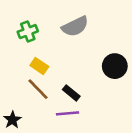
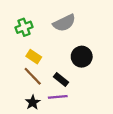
black circle: (115, 66) -> (82, 57), moved
black star: (12, 120) -> (33, 102), moved

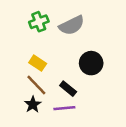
green cross: (24, 27) -> (39, 22), moved
black star: (33, 102) -> (33, 104), moved

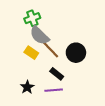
gray semicircle: (72, 25) -> (39, 35), moved, turned 70
brown line: (36, 85) -> (51, 50), moved

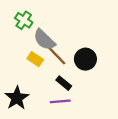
green cross: (32, 18) -> (24, 20), moved, turned -35
black star: (27, 87) -> (17, 98), moved, size x1.5

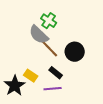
green cross: (24, 20) -> (49, 21), moved
yellow rectangle: (35, 59) -> (31, 76), moved

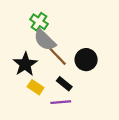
green cross: (49, 21) -> (39, 22), moved
black star: (15, 86) -> (25, 64), moved

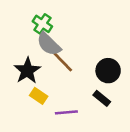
black circle: (86, 60) -> (108, 71), moved
black rectangle: (64, 84) -> (102, 98), moved

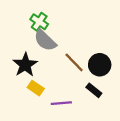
brown line: (63, 62) -> (74, 62), moved

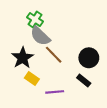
brown line: (74, 62) -> (54, 55), moved

